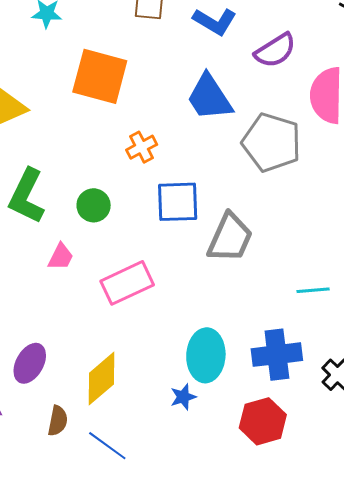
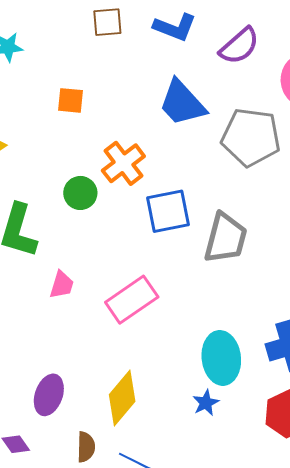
orange square: (100, 76) -> (71, 100), size x0.5
orange cross: (142, 147) -> (123, 163), size x1.4
green circle: (94, 205) -> (80, 193), moved

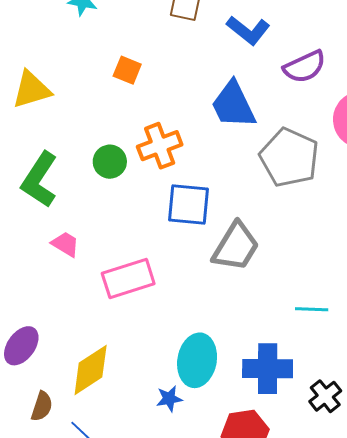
pink trapezoid: (62, 285) -> (65, 244), turned -92

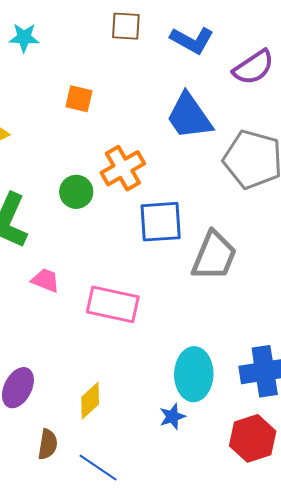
pink rectangle: (128, 278) -> (113, 304), turned 39
yellow diamond: (91, 370) -> (90, 401), size x0.7

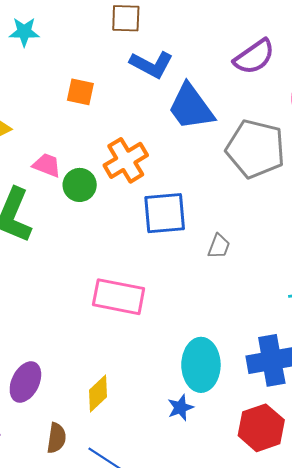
blue L-shape: (192, 40) -> (151, 64), moved
gray trapezoid: (214, 256) -> (219, 246), size x0.5
pink trapezoid: (45, 280) -> (47, 165), moved

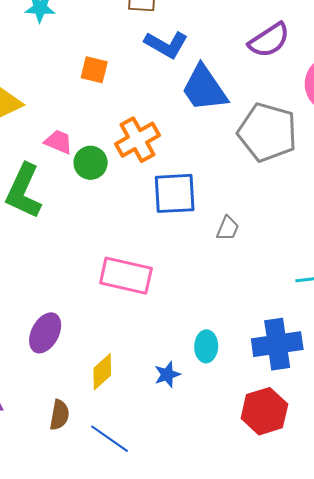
cyan ellipse: (201, 365) -> (206, 346), size x0.6
purple ellipse: (25, 382) -> (45, 333), moved
blue star: (180, 408) -> (167, 375), moved

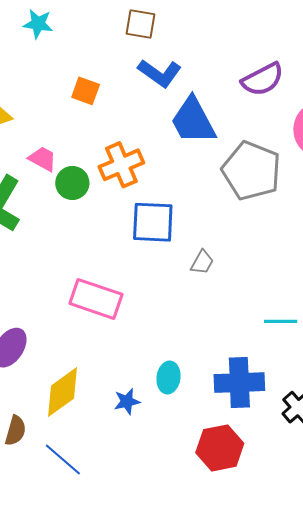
yellow diamond: (102, 372) -> (63, 392), size x1.4

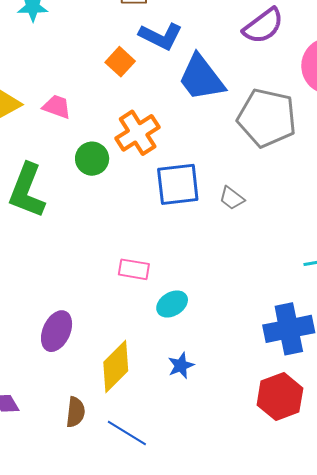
orange square: (86, 91) -> (120, 62), moved, turned 32
pink trapezoid: (43, 159) -> (57, 107), moved
gray trapezoid: (202, 262) -> (232, 198), moved, turned 108
pink rectangle: (96, 299) -> (134, 269), size x0.6
cyan ellipse: (168, 378) -> (172, 304), moved, turned 60

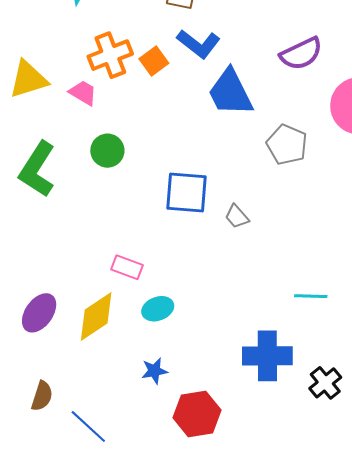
gray pentagon: (267, 118) -> (287, 145), size x0.7
orange cross: (138, 133) -> (110, 55), moved
yellow diamond: (116, 367) -> (96, 317), moved
red hexagon: (280, 397) -> (197, 414), moved

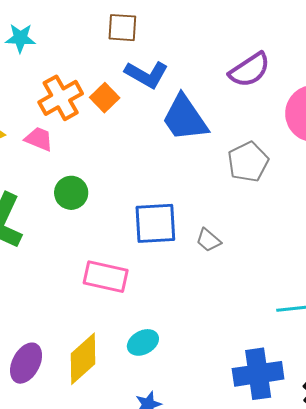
gray pentagon: (287, 145) -> (248, 162), turned 30
pink rectangle: (127, 267) -> (106, 277), moved, size x1.4

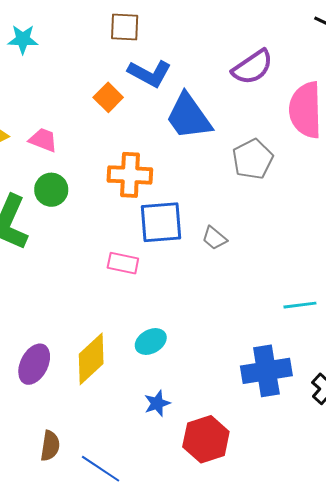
orange cross: (61, 98) -> (130, 175), moved, turned 33
green circle: (71, 193) -> (51, 190), moved
pink rectangle: (106, 277) -> (123, 263), moved, size x0.7

